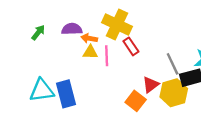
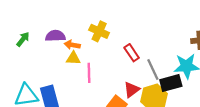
yellow cross: (117, 24) -> (99, 31), size x0.7
red rectangle: (131, 46) -> (132, 53), moved
pink line: (107, 56) -> (89, 73), moved

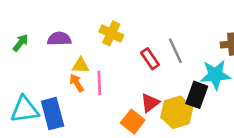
orange arrow: (72, 45) -> (77, 83), moved, turned 48
gray line: (153, 69) -> (175, 51), moved
black rectangle: (171, 83) -> (197, 95), turned -55

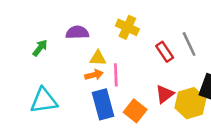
green arrow: (21, 43) -> (40, 48), moved
orange arrow: (77, 83) -> (94, 75), turned 108
blue rectangle: (53, 114) -> (103, 104), moved
orange square: (133, 122) -> (135, 111), moved

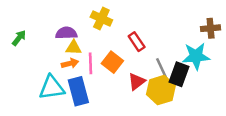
purple semicircle: (77, 32) -> (66, 33), moved
gray line: (189, 44) -> (162, 69), moved
cyan triangle: (44, 101) -> (52, 88), moved
orange square: (135, 111) -> (112, 62), moved

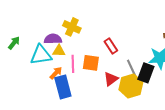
yellow cross: (101, 19) -> (72, 27), moved
orange square: (112, 62) -> (91, 63), turned -30
orange arrow: (70, 63) -> (56, 73), moved, turned -32
cyan triangle: (52, 88) -> (41, 55), moved

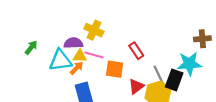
pink line: (73, 64) -> (94, 55), moved, turned -72
orange arrow: (56, 73) -> (77, 68), moved

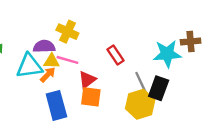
cyan star: (189, 64) -> (167, 54), moved
orange square: (115, 69) -> (91, 97), moved
red triangle: (136, 86) -> (87, 80), moved

